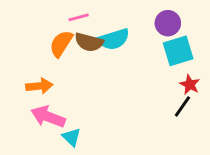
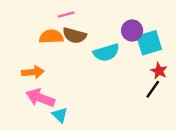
purple circle: (168, 23) -> (132, 30), moved
cyan semicircle: (114, 39) -> (106, 53), moved
orange semicircle: (61, 44) -> (51, 37), turned 55

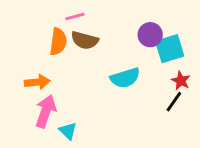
orange semicircle: (51, 37) -> (58, 42), turned 100
cyan semicircle: (106, 53) -> (125, 78), moved
pink arrow: (40, 98) -> (46, 111), turned 88

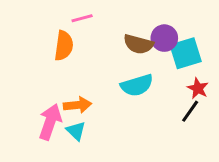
brown semicircle: (85, 40) -> (138, 44), moved
orange arrow: (37, 82) -> (78, 105), moved
cyan triangle: (68, 131) -> (76, 131), moved

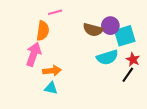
cyan semicircle: (137, 85) -> (107, 57), moved
pink arrow: (50, 122) -> (34, 54), moved
cyan triangle: (76, 131) -> (51, 88), turned -32

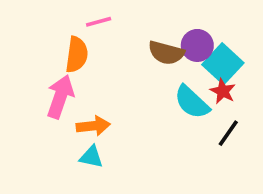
cyan square: (125, 36) -> (223, 64), turned -30
cyan semicircle: (107, 57) -> (192, 102), turned 60
red star: (133, 59) -> (223, 91), moved

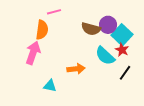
orange arrow: (93, 126) -> (76, 69), moved

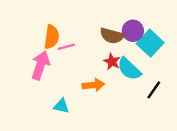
pink line: (54, 12) -> (66, 47), moved
red star: (122, 50) -> (112, 62), moved

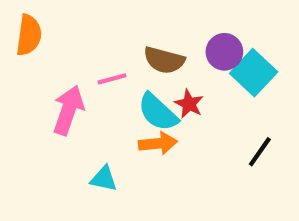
brown semicircle: (112, 36) -> (164, 60), moved
orange semicircle: (52, 37) -> (29, 35), moved
cyan semicircle: (129, 69) -> (158, 112), moved

